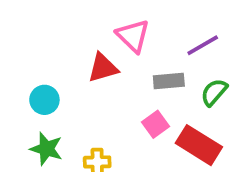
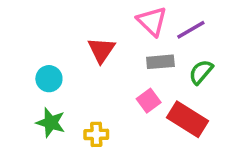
pink triangle: (133, 36) -> (152, 21), moved
red triangle: (103, 68) -> (101, 50), turned -40

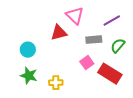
pink triangle: (152, 21) -> (75, 16), moved
red triangle: (101, 50) -> (59, 33), turned 42

